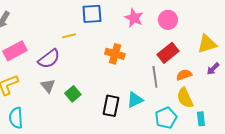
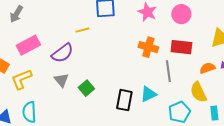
red rectangle: (168, 53) -> (181, 47), turned 45
orange cross: (115, 54) -> (148, 47), moved
orange semicircle: (184, 75) -> (207, 68), moved

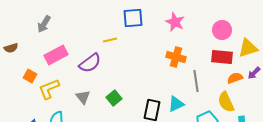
pink circle: (181, 14) -> (222, 30), moved
red rectangle: (181, 47) -> (222, 57), moved
gray triangle: (61, 80) -> (83, 97), moved

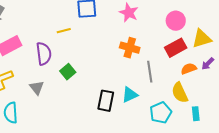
red rectangle: (222, 57) -> (176, 48), turned -35
purple semicircle: (90, 63) -> (44, 54), turned -60
green square: (114, 98) -> (68, 72), moved

